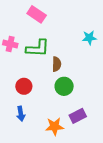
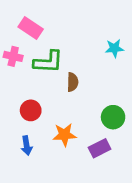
pink rectangle: (37, 14) -> (31, 28), moved
green circle: (64, 86) -> (113, 117), moved
orange star: (55, 126) -> (64, 135), moved

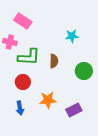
cyan star: (114, 48) -> (72, 36), moved
green L-shape: (48, 62) -> (29, 57), moved
green circle: (113, 117) -> (84, 71), moved

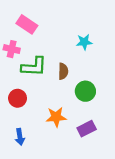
green circle: (84, 71) -> (85, 91), moved
red circle: (23, 82) -> (18, 98), moved
blue arrow: (20, 108) -> (20, 137), moved

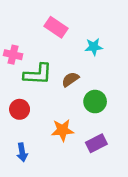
pink rectangle: (27, 24) -> (56, 27), moved
brown semicircle: (63, 71) -> (70, 79), turned -126

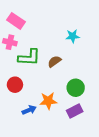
pink rectangle: (56, 27) -> (16, 21), moved
green circle: (95, 102) -> (76, 88), moved
blue arrow: (22, 152) -> (29, 110), moved, turned -104

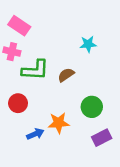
purple rectangle: (75, 111) -> (102, 138), moved

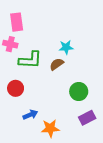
pink rectangle: (19, 26) -> (17, 22), turned 48
cyan star: (88, 44) -> (66, 47), moved
orange star: (59, 123) -> (50, 128), moved

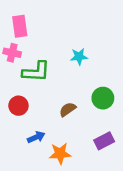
brown semicircle: (57, 64) -> (68, 109), moved
green circle: (79, 92) -> (103, 98), moved

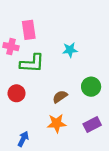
pink rectangle: (20, 26) -> (29, 30), moved
blue arrow: (36, 137) -> (23, 139), moved, turned -40
orange star: (60, 154) -> (57, 123), moved

